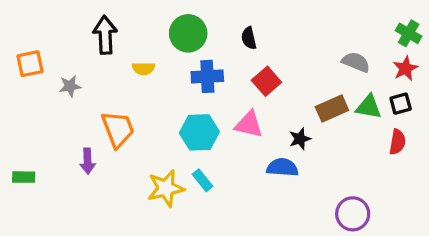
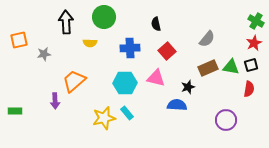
green circle: (188, 33) -> (104, 17), moved
gray semicircle: (356, 62) -> (207, 39), moved, turned 108
orange trapezoid: (118, 129) -> (74, 81), turned -110
purple circle: (353, 214) -> (226, 120), moved

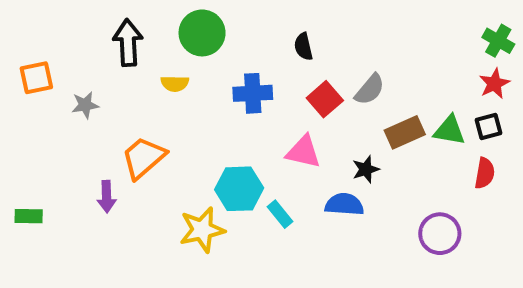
gray semicircle: (207, 39) -> (370, 89), moved
cyan hexagon: (125, 83) -> (239, 189), moved
cyan rectangle: (127, 113) -> (280, 214), moved

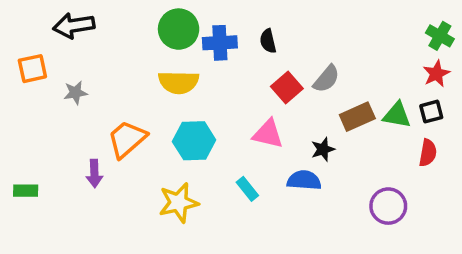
black arrow: (128, 43) -> (74, 26), moved, turned -96
yellow semicircle: (175, 84) -> (179, 82), moved, size x1.6
blue cross: (253, 93) -> (220, 43), moved
cyan hexagon: (239, 189) -> (194, 141), moved

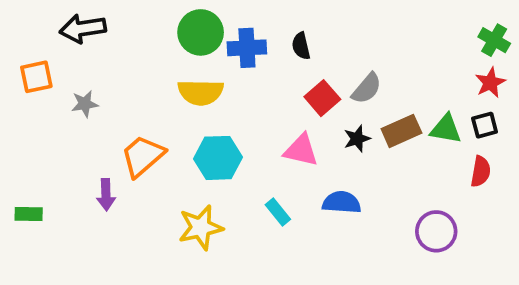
black star: (323, 149) -> (357, 139), moved

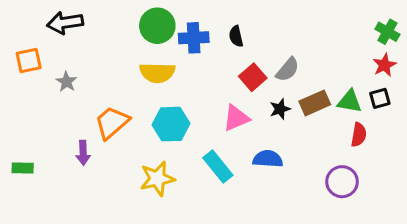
gray star: (85, 104) -> (66, 82), turned -30
pink triangle: (301, 150) -> (236, 118), turned -36
red semicircle: (481, 171) -> (359, 135), moved
cyan rectangle: (278, 212) -> (218, 167), size x1.5

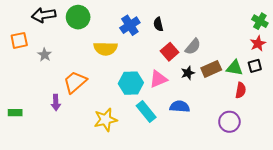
green circle: (157, 26) -> (78, 17), moved
blue cross: (194, 38) -> (130, 25), turned -30
cyan hexagon: (171, 124) -> (131, 83), moved

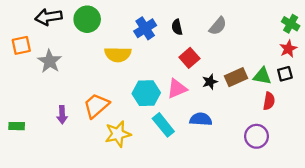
gray semicircle: (193, 47) -> (218, 26), moved
gray star: (45, 55) -> (50, 61), size x1.5
orange trapezoid: (75, 82) -> (96, 106), moved

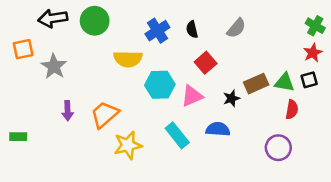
black star: (210, 82) -> (231, 98), moved
cyan hexagon: (146, 93) -> (160, 85), moved
purple arrow: (62, 115) -> (68, 111), moved

